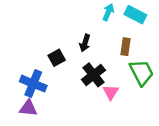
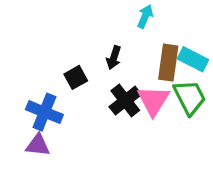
cyan rectangle: (135, 15) -> (193, 59), moved
brown rectangle: (126, 47) -> (168, 63), size x1.5
pink triangle: (111, 92) -> (153, 101), moved, size x1.5

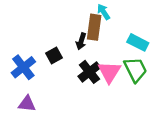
cyan arrow: (145, 16) -> (104, 12), turned -56
brown rectangle: (168, 63) -> (94, 27), moved
blue cross: (44, 112) -> (23, 67), moved, turned 30

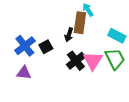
blue cross: (23, 67) -> (25, 46), moved
purple triangle: (27, 104) -> (24, 73), moved

